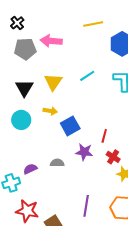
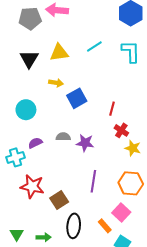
yellow triangle: (53, 82) -> (59, 53), turned 48
cyan circle: (21, 120) -> (26, 110), moved
purple star: (84, 152) -> (85, 143), moved

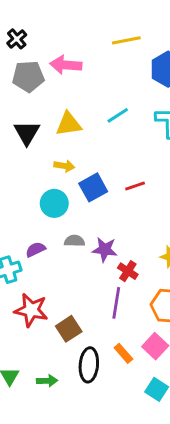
red line: (112, 109) -> (135, 186), moved, turned 56
cyan circle: (26, 110) -> (54, 203), moved
red cross: (121, 130) -> (128, 271), moved
orange rectangle: (105, 226) -> (123, 353), moved

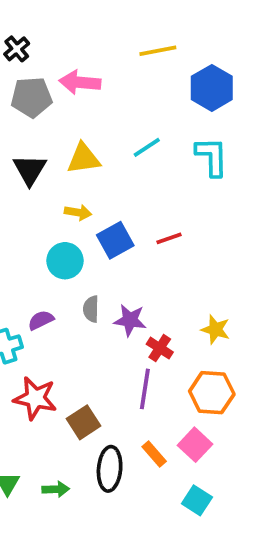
gray semicircle: (74, 241) -> (91, 309), turned -90

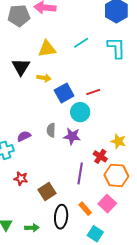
black triangle: (30, 170) -> (21, 67), moved
cyan circle: (65, 261) -> (80, 112), moved
red cross: (160, 348) -> (100, 156), moved
red star: (35, 398) -> (21, 178), size x0.6
cyan square: (197, 500) -> (95, 234), moved

